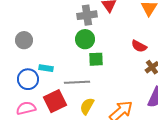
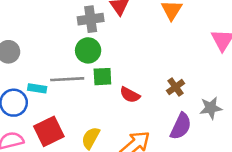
red semicircle: (139, 46) -> (130, 95), moved
gray line: (77, 82) -> (67, 79), moved

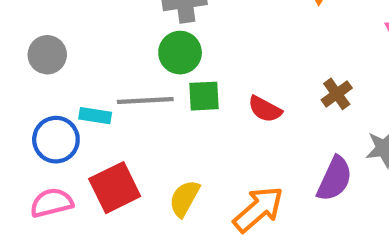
brown cross: (176, 87) -> (337, 94), moved
red semicircle: (130, 95) -> (265, 109), moved

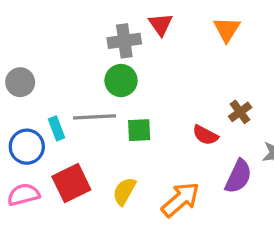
green square: (204, 96) -> (139, 130), moved
red semicircle: (265, 109) -> (205, 135), moved
cyan rectangle: (95, 116) -> (57, 128), turned 60

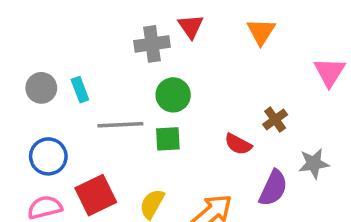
green circle: (121, 81) -> (173, 95), moved
cyan rectangle: (57, 128) -> (80, 90), moved

